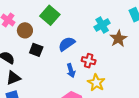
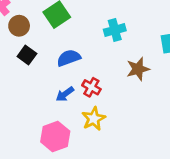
cyan cross: (102, 25) -> (115, 30), moved
blue arrow: (71, 71) -> (65, 94), turned 56

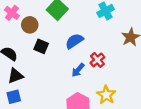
red cross: (91, 87) -> (97, 60), turned 32
yellow star: (94, 119) -> (106, 95), moved

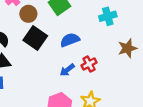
black square: (41, 46) -> (35, 38), size x1.5

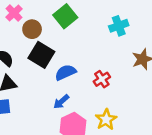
blue semicircle: (70, 40) -> (65, 72), moved
blue arrow: (67, 70) -> (61, 102), moved

